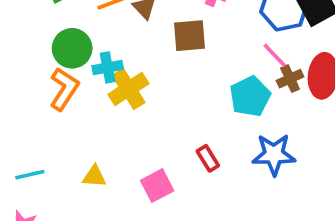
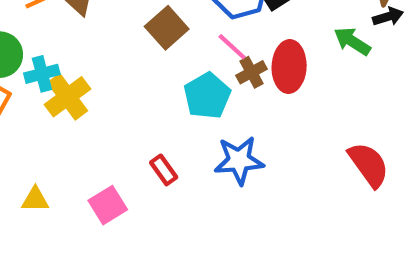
brown square: (189, 36) -> (167, 28), moved, turned -33

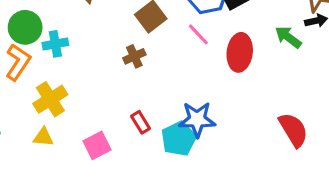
brown cross: (252, 72) -> (134, 56), moved
cyan pentagon: (207, 96) -> (179, 139), moved
yellow cross: (67, 97) -> (50, 99), moved

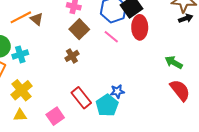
green arrow: (288, 37) -> (174, 62), moved
red ellipse: (240, 52) -> (140, 27), moved
blue star: (197, 119) -> (117, 91), size x0.6
red rectangle: (141, 122) -> (81, 98), size x1.5

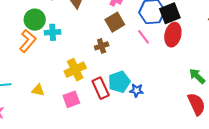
yellow cross: (21, 90) -> (75, 70), moved
cyan pentagon: (107, 105) -> (119, 82), moved

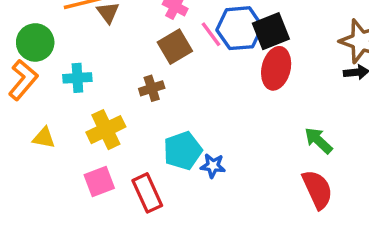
cyan cross: (53, 32) -> (77, 78), moved
pink line: (144, 37) -> (211, 34), moved
red rectangle: (101, 88) -> (147, 193), moved
yellow triangle: (38, 90) -> (44, 138), moved

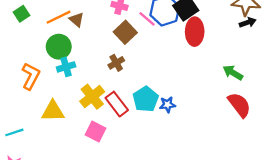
green circle: (35, 42) -> (59, 47), moved
yellow triangle: (44, 138) -> (53, 111), size x1.5
pink square: (99, 181) -> (96, 131), turned -30
red rectangle: (147, 193) -> (117, 104), moved

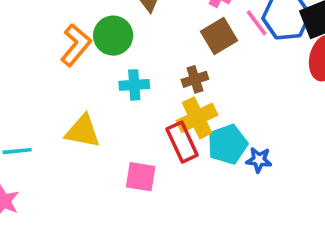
cyan cross: (66, 67) -> (134, 85), moved
orange L-shape: (31, 76) -> (76, 45), moved
yellow cross: (92, 97) -> (197, 118), moved
pink square: (96, 131) -> (141, 177), turned -30

